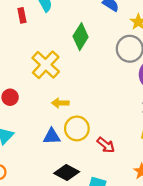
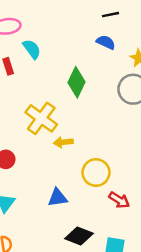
yellow arrow: (60, 103) -> (63, 142), moved
yellow circle: (77, 128) -> (96, 173), moved

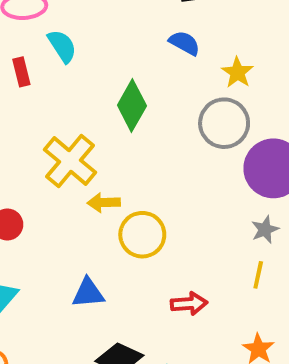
yellow circle: (96, 173) -> (142, 235), moved
red arrow: (119, 200) -> (189, 304), turned -40

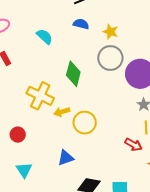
cyan semicircle: (62, 46) -> (45, 37), moved
green diamond: (132, 105) -> (73, 74), moved
red arrow: (189, 304) -> (133, 145), moved, turned 48

